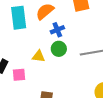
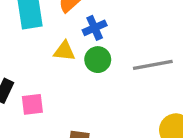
yellow triangle: (39, 56) -> (64, 51), moved

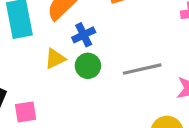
yellow triangle: (64, 51) -> (55, 59), turned -30

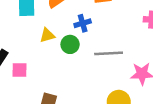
blue cross: (84, 35) -> (83, 23), moved

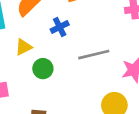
green circle: (70, 44) -> (43, 69), moved

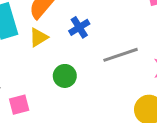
yellow triangle: (24, 47) -> (39, 37), moved

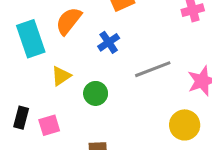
yellow triangle: (39, 37) -> (61, 76), moved

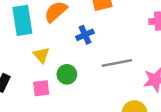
yellow triangle: (61, 76) -> (41, 55), turned -48
pink square: (49, 125) -> (41, 88), moved

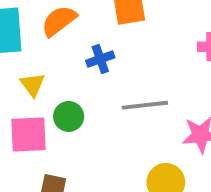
pink square: (41, 88) -> (28, 134), size x1.5

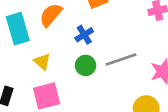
green circle: (69, 116) -> (86, 65), moved

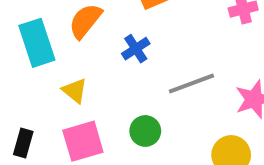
green circle: (86, 65) -> (145, 131), moved

